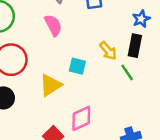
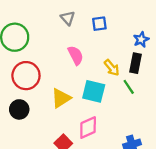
pink semicircle: (53, 25) -> (76, 55), moved
cyan square: (77, 66) -> (94, 91), moved, size x1.5

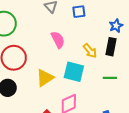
green line: (129, 87) -> (110, 78), moved, turned -56

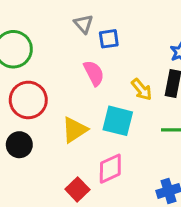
blue square: (79, 12) -> (109, 39), moved

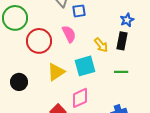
red circle: (28, 100) -> (39, 41), moved
cyan square: (118, 121) -> (85, 66), turned -30

